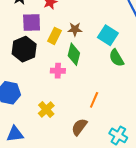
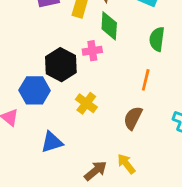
black hexagon: (24, 49) -> (61, 65), moved
green semicircle: (116, 58) -> (157, 39), moved, turned 48

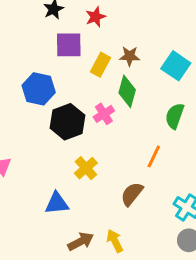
pink cross: (92, 51) -> (104, 114), turned -36
blue hexagon: (35, 90) -> (39, 89), moved
blue triangle: (52, 142) -> (57, 203), moved

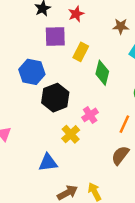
brown star: (130, 56) -> (121, 26), moved
pink cross: (104, 114) -> (90, 115), moved
brown semicircle: (132, 194) -> (120, 155), moved

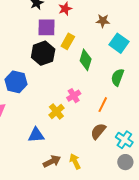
blue hexagon: (32, 72) -> (16, 82), moved
black hexagon: (55, 98) -> (43, 53), moved

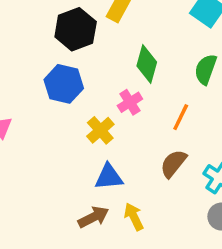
green diamond: (86, 60) -> (147, 64), moved
blue hexagon: (16, 82) -> (64, 84), moved
blue triangle: (36, 135) -> (109, 177), moved

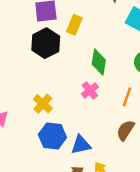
blue hexagon: (64, 84) -> (52, 136), moved
yellow cross: (100, 130) -> (43, 104), moved

